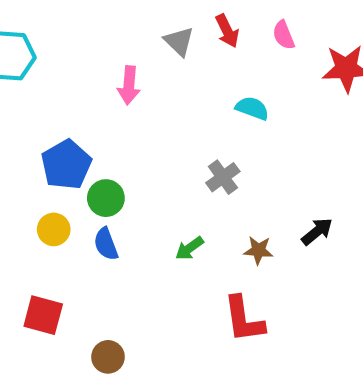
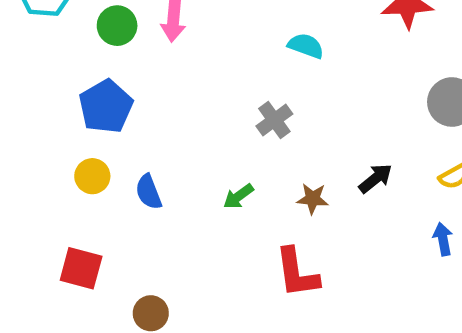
green circle: (106, 198) -> (117, 26), moved

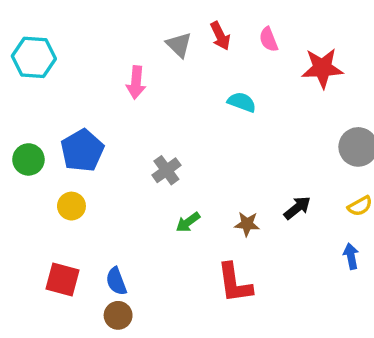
green circle: (117, 26) -> (28, 159), moved
gray cross: (274, 120) -> (166, 170), moved
blue semicircle: (149, 192) -> (116, 281), moved

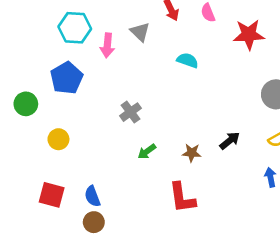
gray triangle: (179, 45) -> (140, 32), moved
cyan hexagon: (34, 57) -> (75, 28), moved
blue pentagon: (82, 151) -> (67, 78), moved

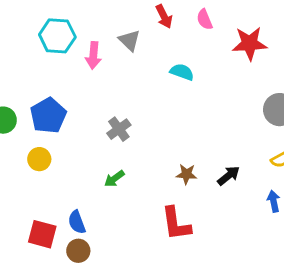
blue pentagon: (67, 78) -> (48, 116), moved
black arrow: (230, 141) -> (229, 176), moved
green arrow: (147, 151) -> (114, 179), moved
red square: (52, 195) -> (42, 234), moved

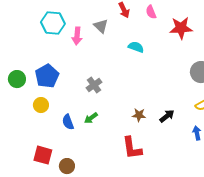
blue semicircle: (77, 222) -> (68, 122), moved

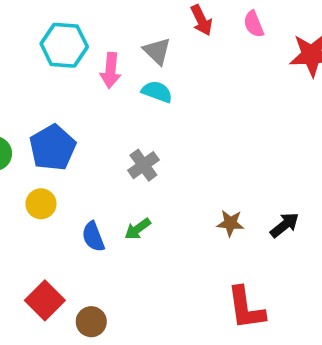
cyan semicircle: (136, 47) -> (157, 92), moved
red L-shape: (132, 148) -> (246, 308), moved
red square: (43, 155) -> (45, 300), turned 30

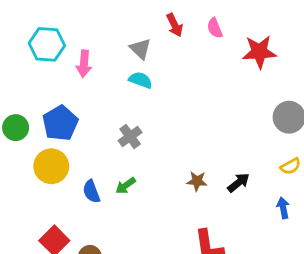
cyan hexagon: (64, 45) -> (47, 44), moved
pink arrow: (111, 70) -> (84, 64), moved
yellow circle: (41, 204) -> (51, 166), size x1.5

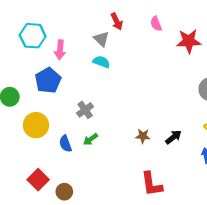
red arrow: (175, 25) -> (117, 22), moved
blue pentagon: (60, 123) -> (48, 80), moved
gray cross: (130, 137) -> (85, 110), moved

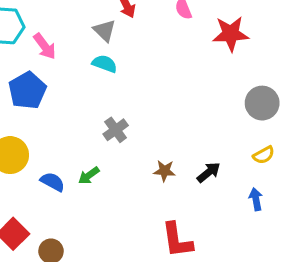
pink arrow: (60, 50) -> (45, 46), turned -42
gray cross: (85, 110) -> (116, 130), moved
blue semicircle: (65, 144) -> (53, 182), turned 140

